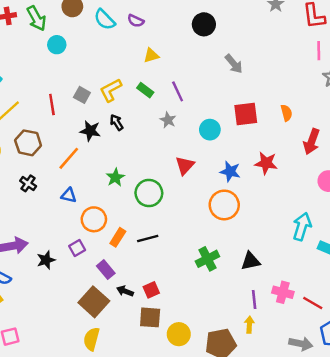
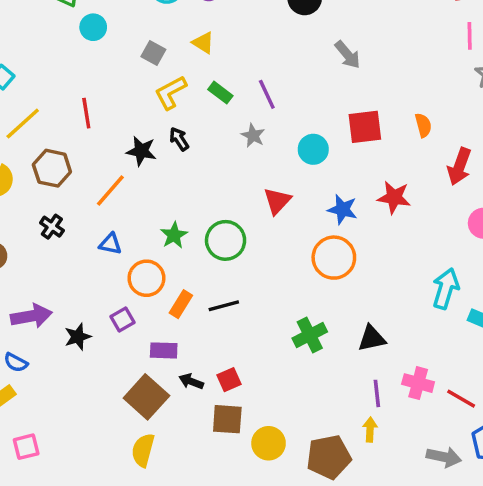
yellow triangle: (151, 55) -> (203, 43), moved, turned 49
gray square: (82, 95) -> (153, 53), moved
green star: (115, 177) -> (174, 235), moved
purple rectangle: (106, 270) -> (164, 350), turned -48

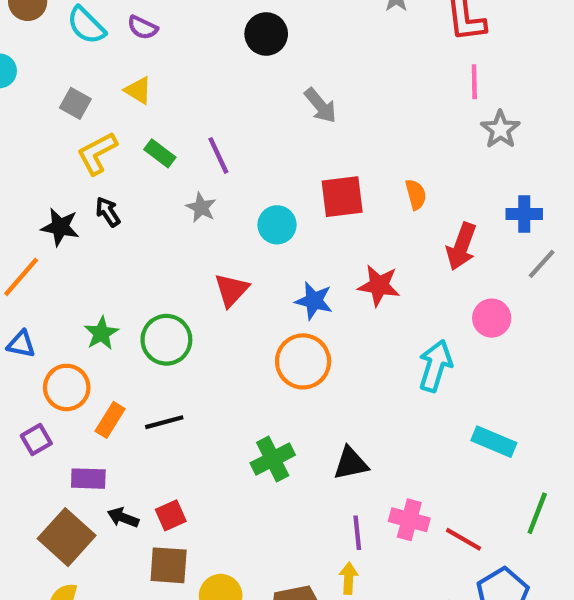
cyan arrow: (446, 289) -> (435, 366), moved

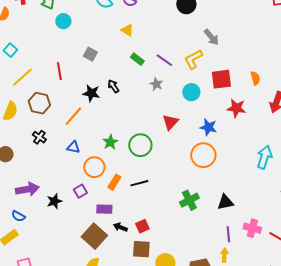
gray square: (75, 103) -> (90, 54), moved
yellow L-shape: (97, 153) -> (193, 59), moved
purple line: (218, 155) -> (164, 60), turned -30
red star: (379, 286) -> (236, 108), moved

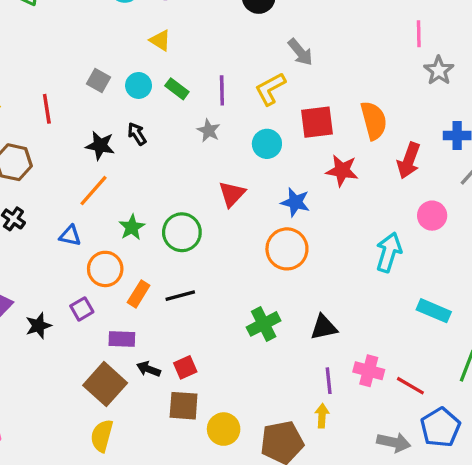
cyan circle: (63, 21) -> (139, 85), moved
purple line: (164, 60) -> (222, 90), turned 54
orange semicircle: (255, 78) -> (374, 121), size x1.6
orange line: (73, 116) -> (93, 191), moved

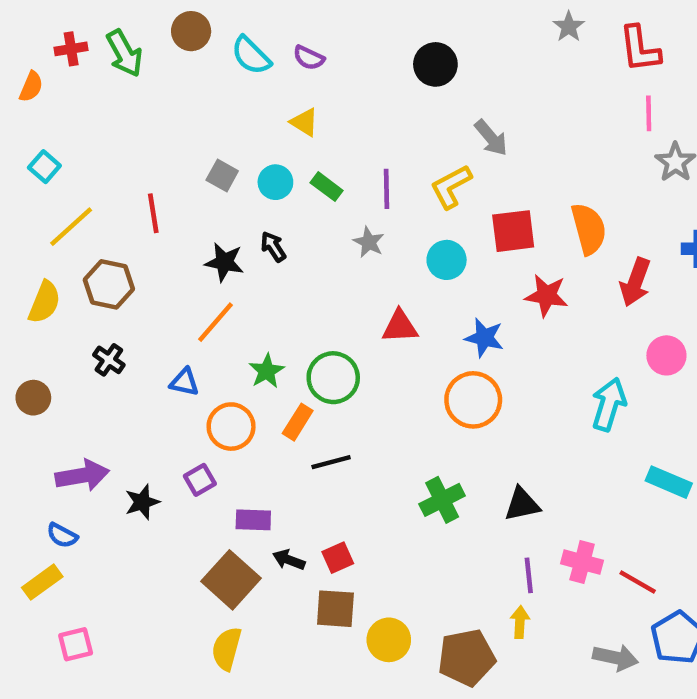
red triangle: (232, 194) -> (400, 327), turned 44
orange rectangle: (139, 294) -> (298, 422), moved

